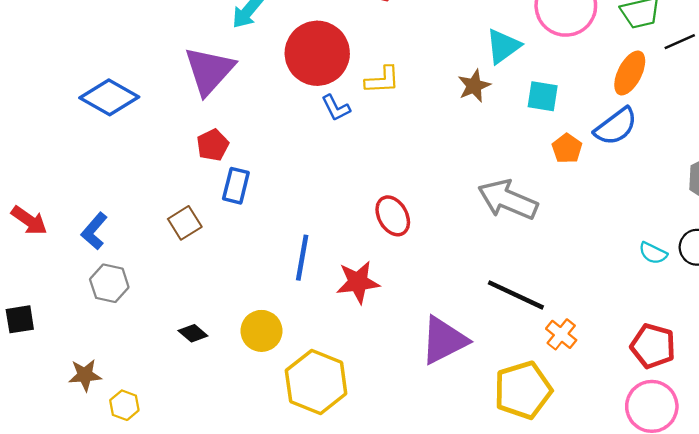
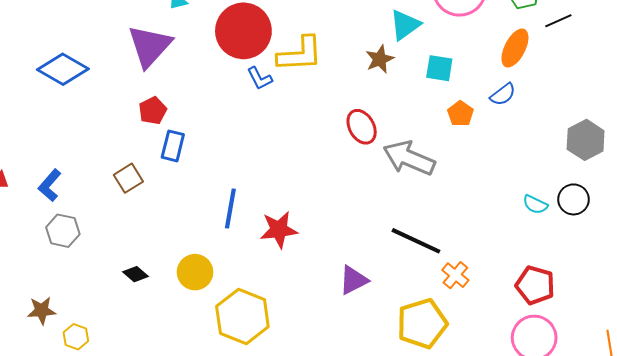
yellow L-shape: (382, 80) -> (300, 54), size x1.5
blue semicircle: (616, 126) -> (503, 94), size x0.7
red ellipse: (393, 216) -> (362, 127), moved
purple triangle: (444, 340) -> (353, 280), size x0.7

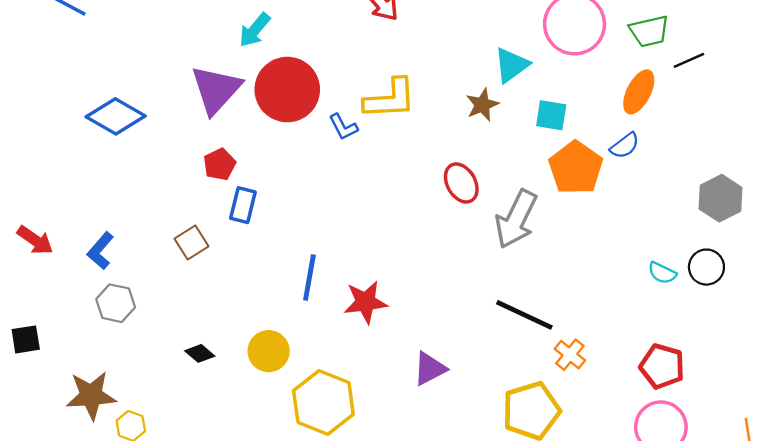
red circle: (243, 31) -> (287, 90), moved
orange pentagon: (460, 114) -> (576, 168), size x1.8
gray arrow: (409, 158) -> (516, 219), turned -87
purple triangle: (353, 280) -> (430, 369), moved
brown star: (42, 310) -> (91, 395), size x1.5

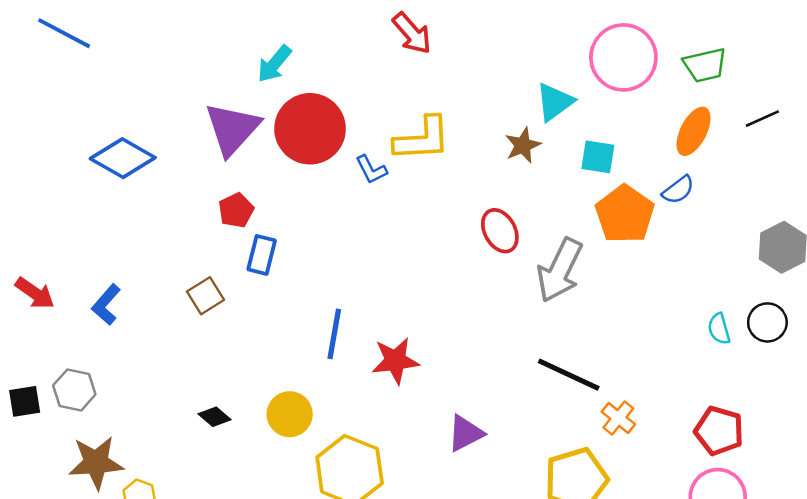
black line: (689, 60) -> (762, 119), moved
cyan semicircle: (662, 273) -> (719, 329), turned 48
gray hexagon: (116, 303) -> (74, 390), moved

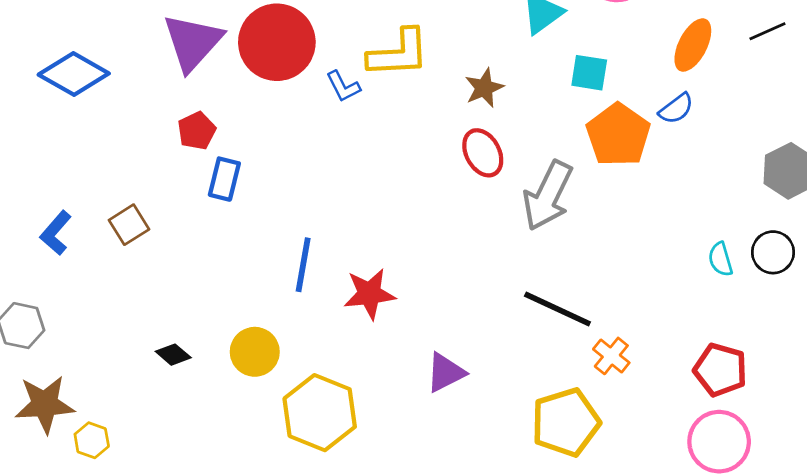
brown star: (523, 145) -> (484, 88), moved
brown square: (206, 296) -> (129, 225), moved

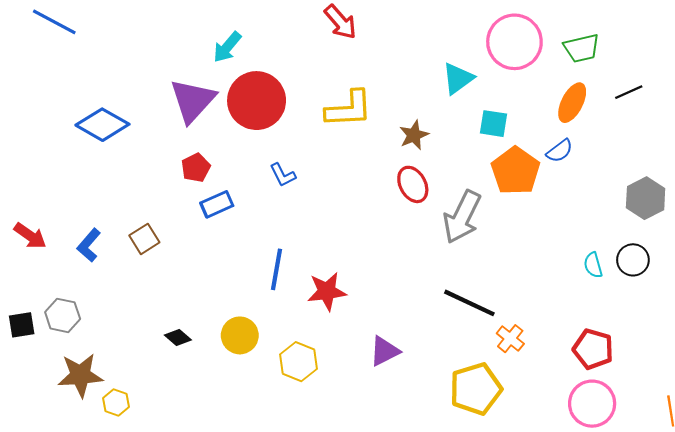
blue L-shape: (343, 86) -> (283, 175), moved
blue rectangle: (224, 179) -> (217, 204), turned 52
yellow hexagon: (320, 413) -> (298, 362), moved, size x0.7

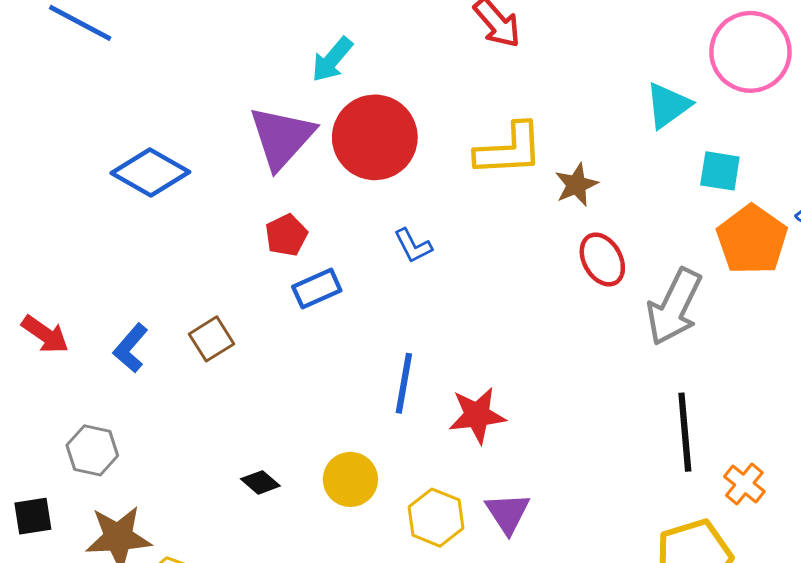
brown star: (414, 135) -> (576, 185), moved
black line: (469, 303) -> (685, 432), turned 60
black square: (22, 325) -> (33, 516), moved
purple triangle: (384, 351) -> (508, 513), moved, turned -36

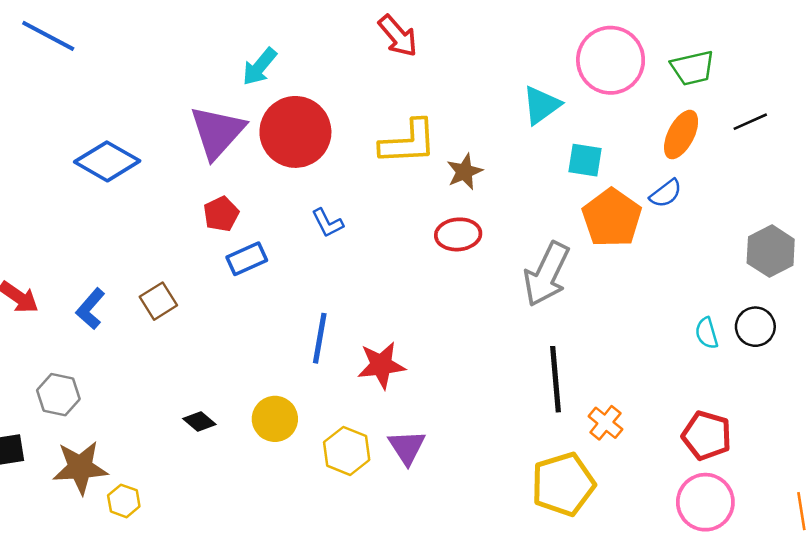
red ellipse: (602, 260) -> (458, 234), moved, turned -66

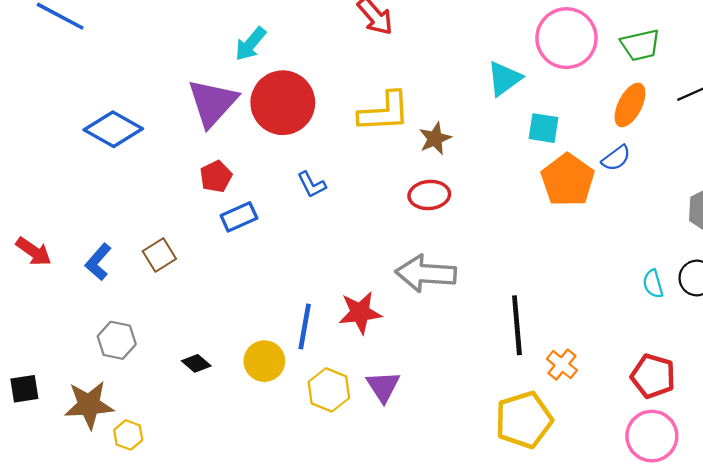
gray arrow: (547, 274) -> (426, 273), moved, turned 68
blue line: (320, 338) -> (305, 326), moved
gray hexagon: (58, 395) -> (117, 340), moved

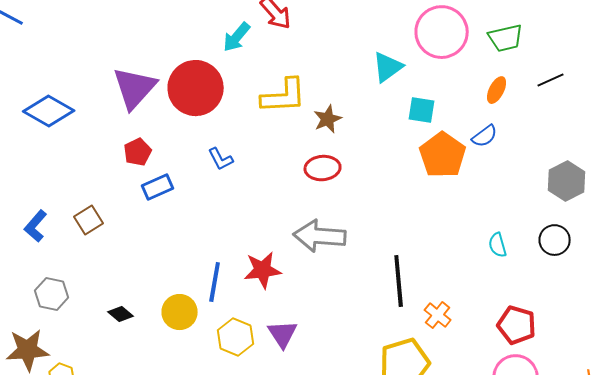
cyan arrow: (250, 44) -> (237, 37), moved
orange ellipse: (630, 105) -> (497, 90), size x0.7
cyan semicircle: (653, 284) -> (498, 245), moved

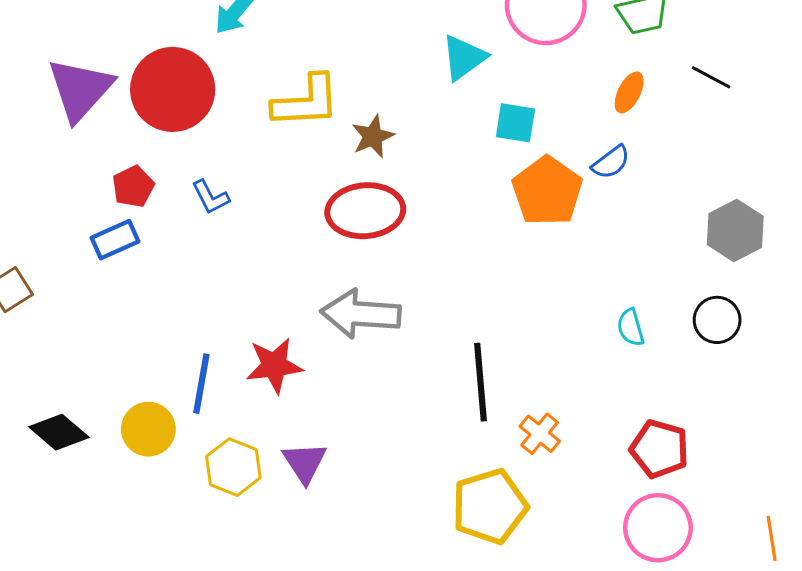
black line: (551, 80) -> (711, 77), turned 52
red pentagon: (138, 152) -> (133, 186), moved
red ellipse: (323, 168) -> (365, 211), size x1.4
black diamond: (121, 314) -> (59, 432), size x1.5

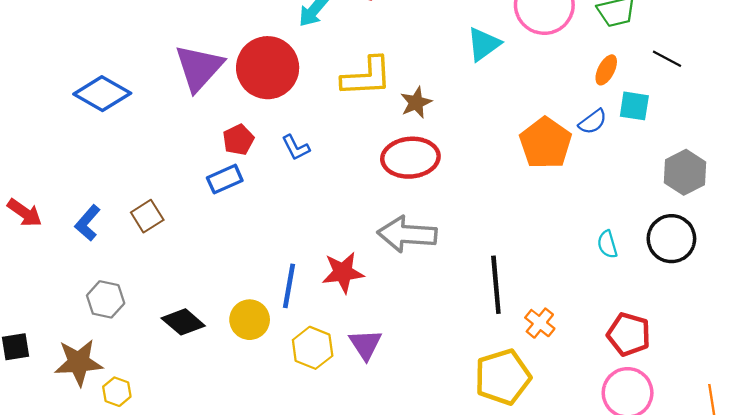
cyan square: (515, 123) -> (634, 106), moved
black circle: (717, 320) -> (671, 239), size x1.4

